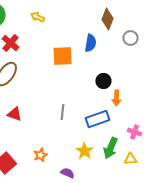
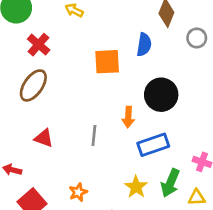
black circle: (103, 81) -> (161, 95), size x1.6
orange arrow: (116, 98) -> (128, 117), moved
gray line: (62, 112) -> (94, 136), moved

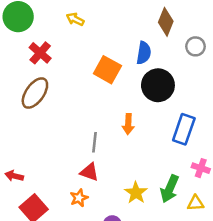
orange square: (107, 62) -> (107, 70), turned 32
black circle: (161, 95) -> (158, 85), moved
red triangle: (44, 138) -> (89, 172), moved
blue rectangle: (153, 145) -> (184, 129), moved, turned -52

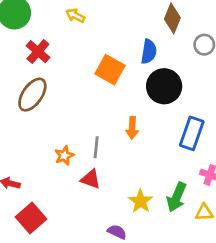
orange star: (79, 198) -> (64, 156), moved

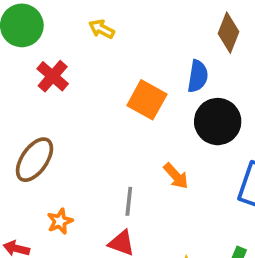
brown ellipse: (32, 95) -> (34, 160), moved
orange arrow: (132, 128) -> (176, 176), turned -45
orange star: (64, 156) -> (60, 221), moved

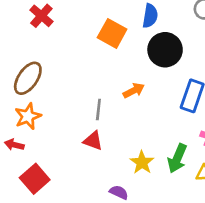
orange arrow: (176, 176) -> (134, 90), turned -75
orange star: (60, 221) -> (28, 116), moved, size x1.4

